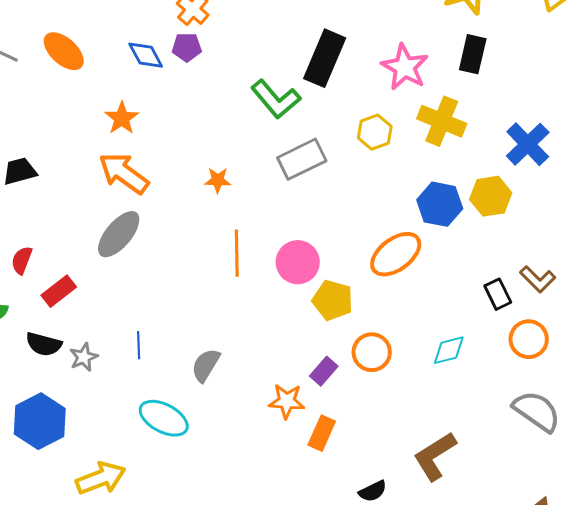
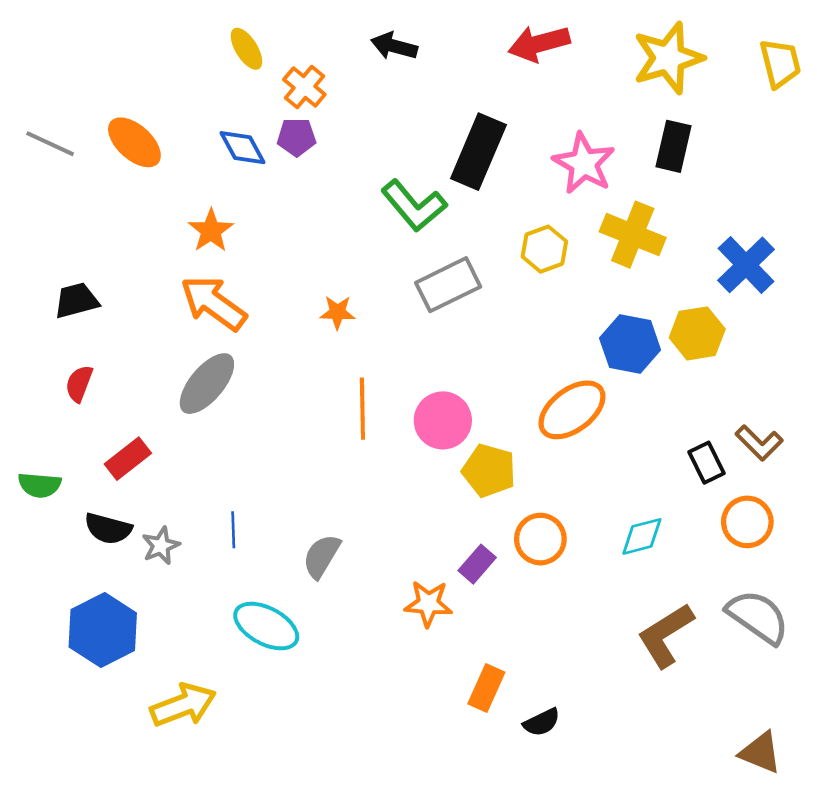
red semicircle: (22, 260) -> (79, 384), moved
orange rectangle: (322, 433) -> (486, 688), moved
brown L-shape: (435, 456) -> (666, 635), moved

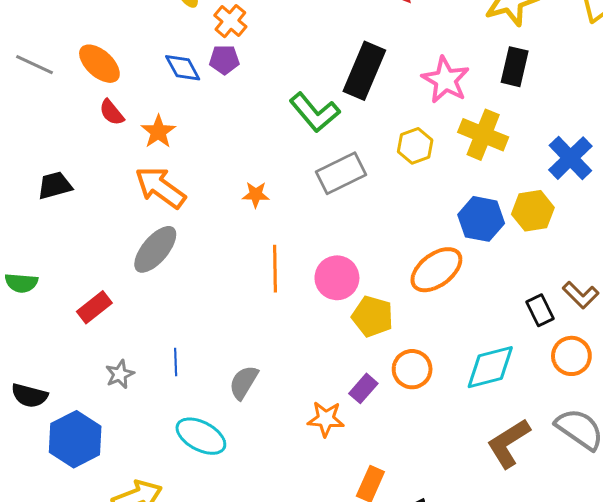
red semicircle: (79, 384) -> (112, 112), moved, turned -60
green semicircle: (40, 485) -> (21, 283), moved
black semicircle: (108, 529) -> (29, 396), moved
cyan diamond: (642, 536) -> (490, 367), size x1.5

